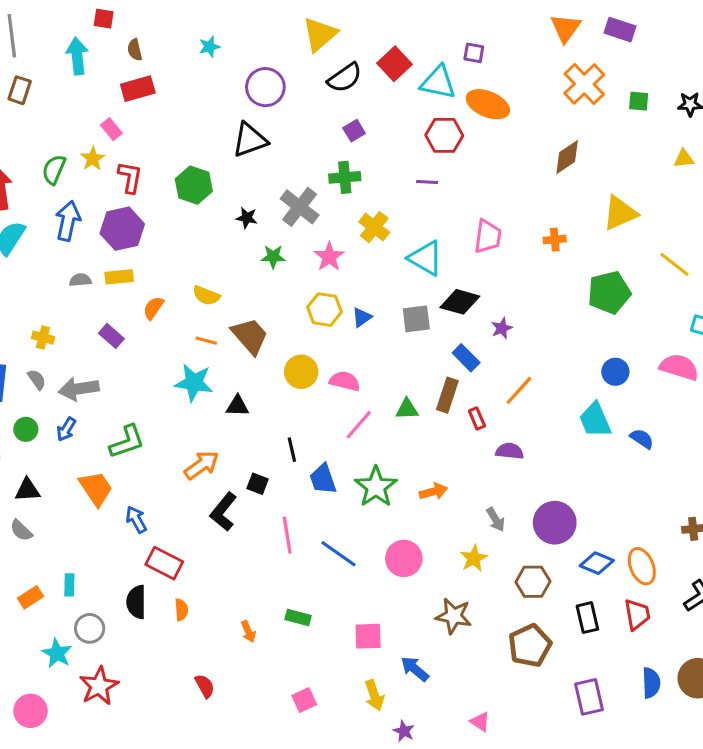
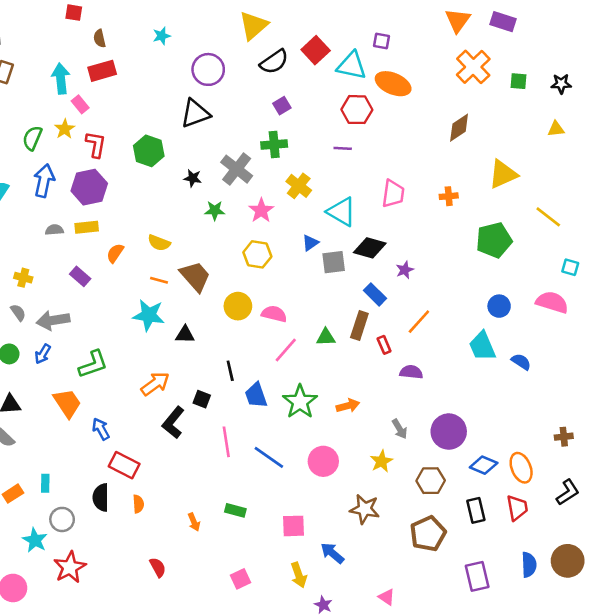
cyan arrow: (77, 56) -> (61, 79), moved
blue triangle: (362, 317) -> (310, 243), moved

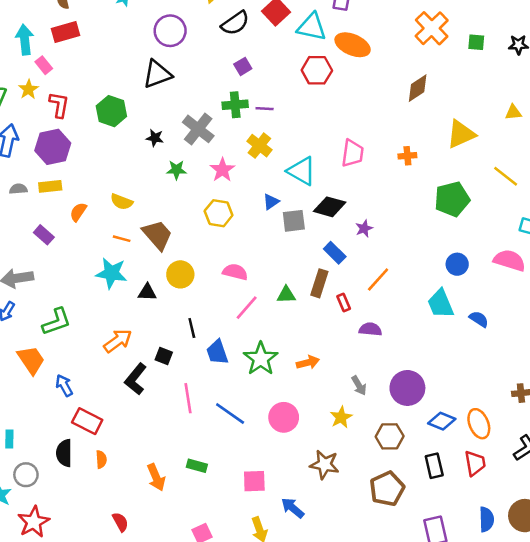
yellow triangle: (556, 129) -> (513, 112), moved
purple line: (343, 148) -> (265, 109), moved
yellow circle: (238, 306) -> (180, 274), moved
orange arrow: (194, 522) -> (156, 477), size x1.5

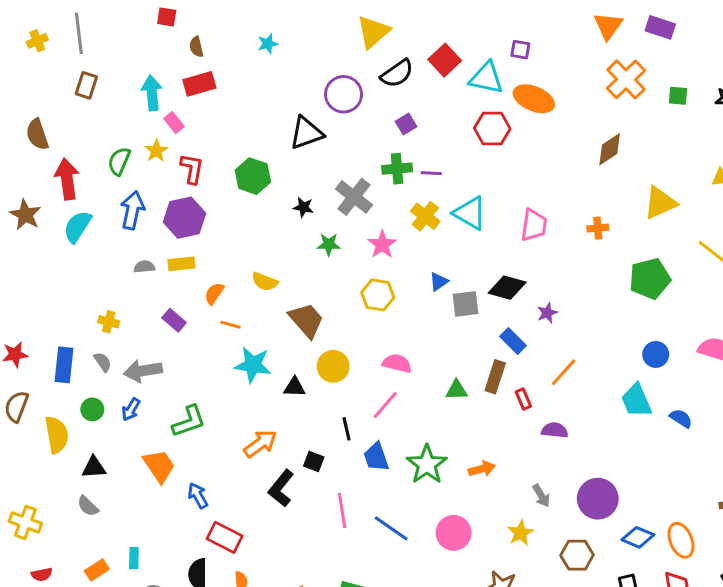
purple circle: (170, 31) -> (344, 94), moved
cyan triangle: (302, 171) -> (470, 213), moved
orange line: (122, 239) -> (231, 325), moved
pink line: (247, 308) -> (385, 405), moved

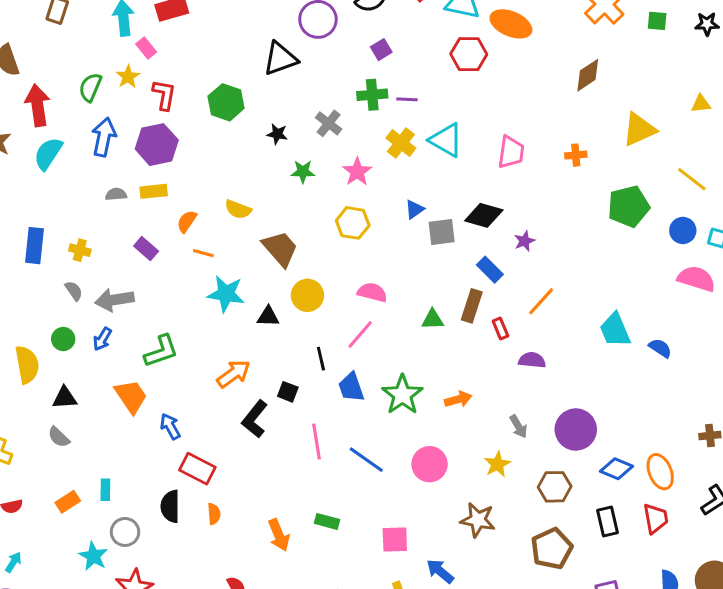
gray cross: (354, 197) -> (329, 123), size x0.7
blue circle: (656, 354) -> (683, 230), moved
blue rectangle: (64, 365) -> (35, 246), moved

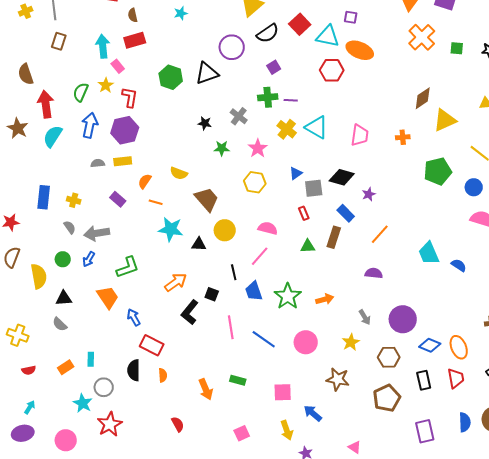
brown diamond: (588, 75) -> (423, 98), moved
green hexagon: (226, 102) -> (171, 77), moved
red rectangle: (500, 328) -> (304, 213), moved

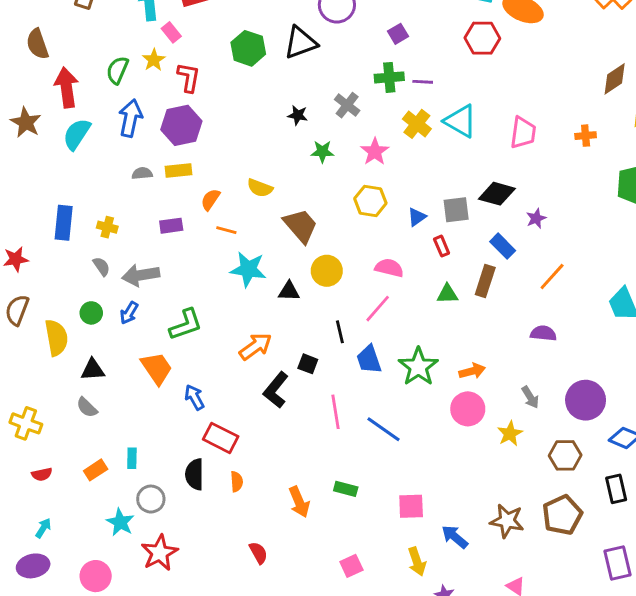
blue triangle: (296, 173) -> (417, 217), moved
purple rectangle: (118, 199) -> (171, 226), turned -49
pink circle: (306, 342) -> (468, 409), moved
brown star: (338, 379) -> (507, 521), moved

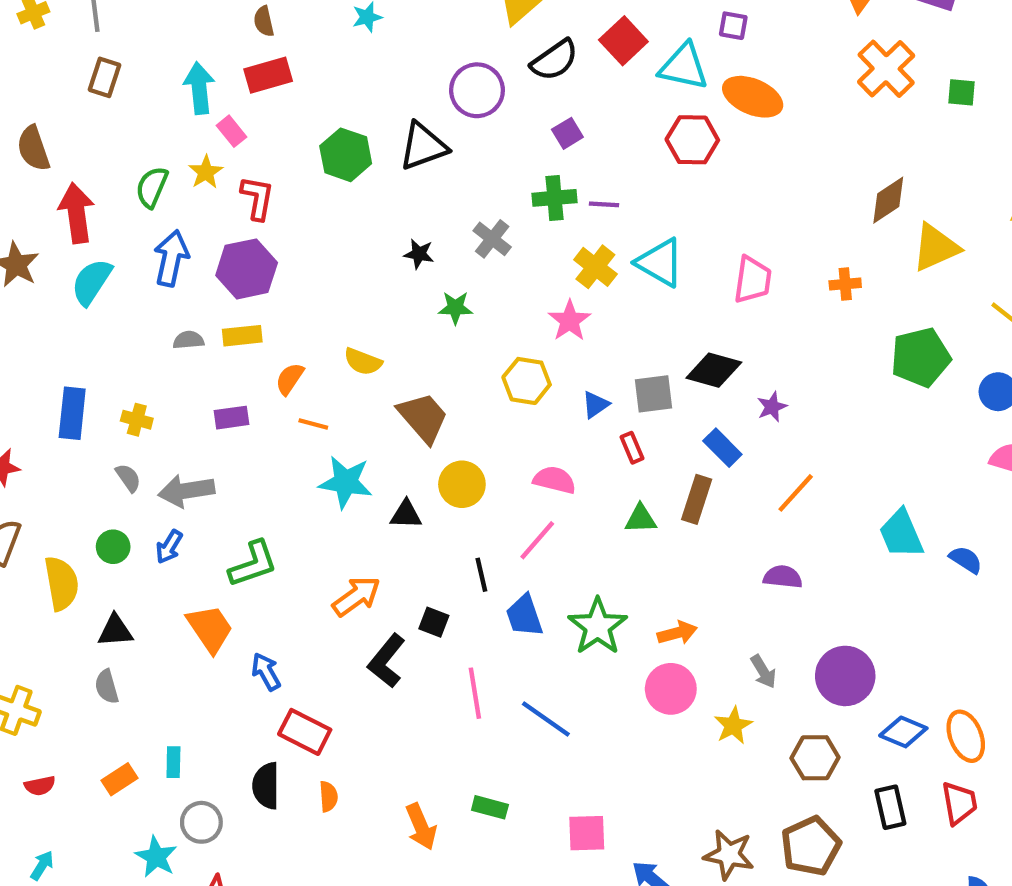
pink star: (375, 152) -> (570, 321), moved
gray semicircle: (87, 407) -> (107, 687), turned 30

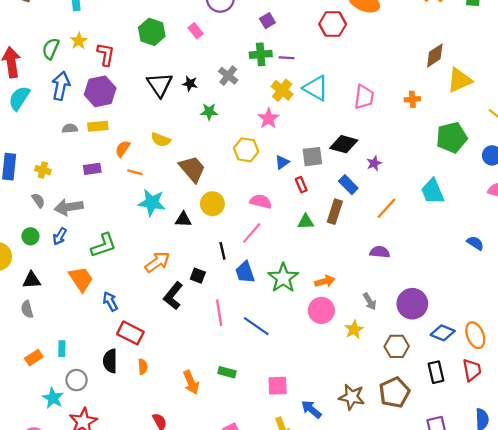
pink rectangle: (232, 131) -> (196, 31), moved
black triangle: (423, 146) -> (160, 85), moved, turned -44
cyan trapezoid: (901, 534) -> (433, 191), moved

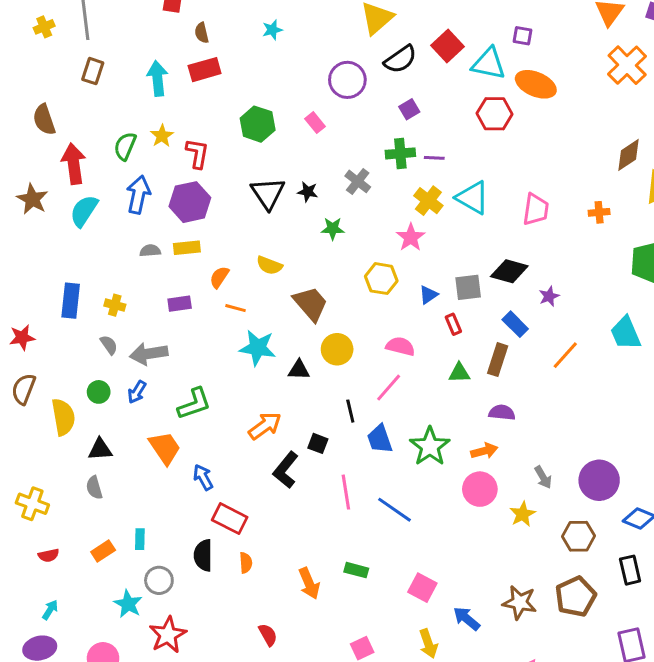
purple semicircle: (380, 252) -> (502, 413), moved
pink square: (278, 386) -> (422, 588), turned 30

